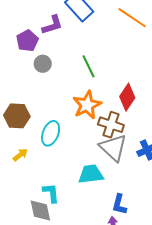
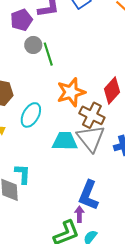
green line: (89, 66) -> (48, 54), moved
cyan trapezoid: (91, 174) -> (65, 141), moved
blue L-shape: (119, 204) -> (88, 195), size x1.4

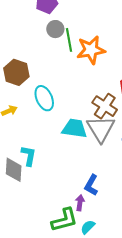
orange star: (71, 92) -> (91, 50), moved
cyan ellipse: (31, 115) -> (44, 98), turned -60
blue L-shape: (88, 195) -> (91, 185), size x0.7

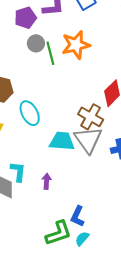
orange star: (91, 50) -> (76, 45), moved
blue L-shape: (91, 185) -> (77, 216), moved
purple arrow: (80, 203) -> (47, 181), moved

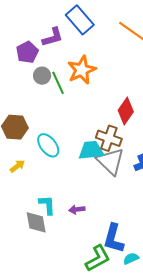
cyan trapezoid: (62, 141) -> (91, 150), moved
purple arrow: (47, 181) -> (77, 209), turned -91
blue L-shape: (77, 216) -> (114, 238), size x1.4
cyan semicircle: (82, 239) -> (131, 258), moved, turned 35

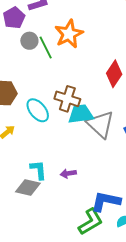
brown cross: (109, 138) -> (67, 99), moved
gray diamond: (36, 222) -> (28, 188), turned -65
blue L-shape: (114, 238) -> (106, 201), turned 88

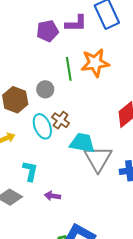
gray circle: (29, 41) -> (45, 89), moved
brown cross: (67, 99) -> (61, 120), moved, size x0.7
cyan L-shape: (38, 170) -> (30, 171), moved

